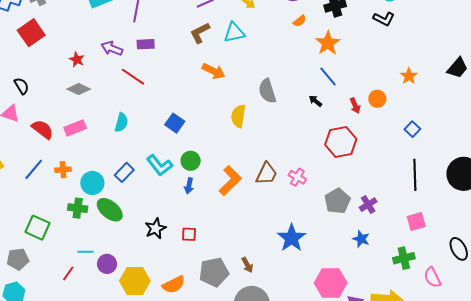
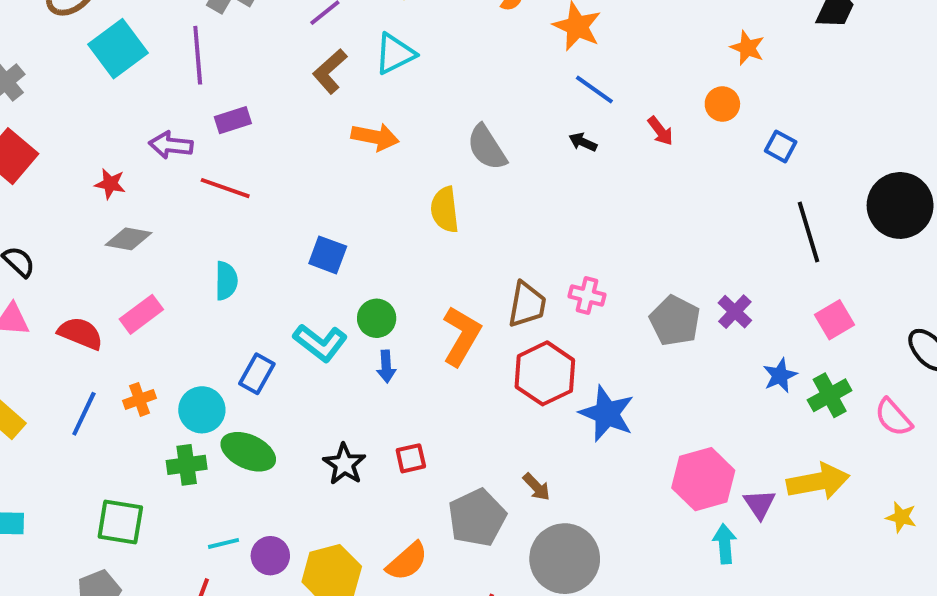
orange circle: (377, 99) -> (722, 104), moved
red hexagon: (341, 142) -> (545, 373), moved
blue star: (361, 239) -> (780, 375), moved, turned -30

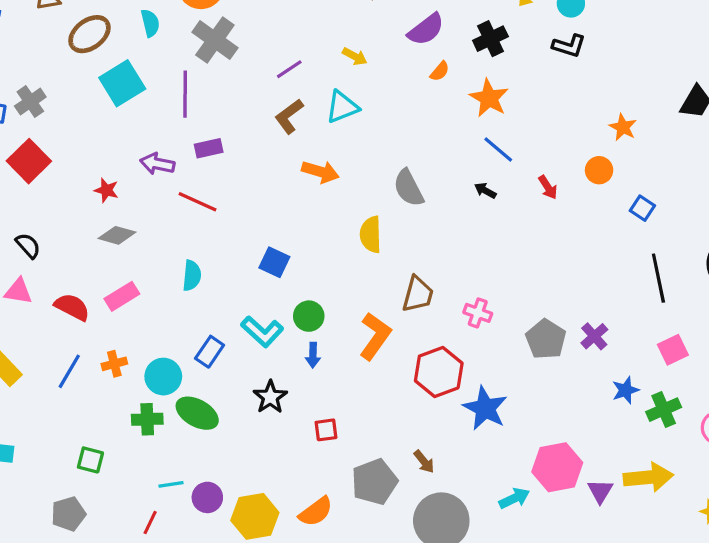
brown trapezoid: (527, 305) -> (418, 294), moved
black star: (344, 464) -> (270, 397), moved
green square: (120, 522) -> (90, 460), size x0.7
cyan arrow: (725, 544) -> (514, 498), moved, turned 64

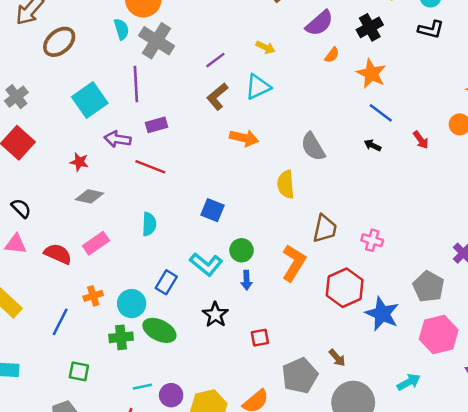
cyan semicircle: (150, 23) -> (121, 29), moved
cyan square: (122, 83) -> (90, 100), moved
gray pentagon: (546, 339) -> (429, 287), moved
blue line: (69, 371) -> (60, 322), moved
pink hexagon: (557, 467) -> (439, 334), moved

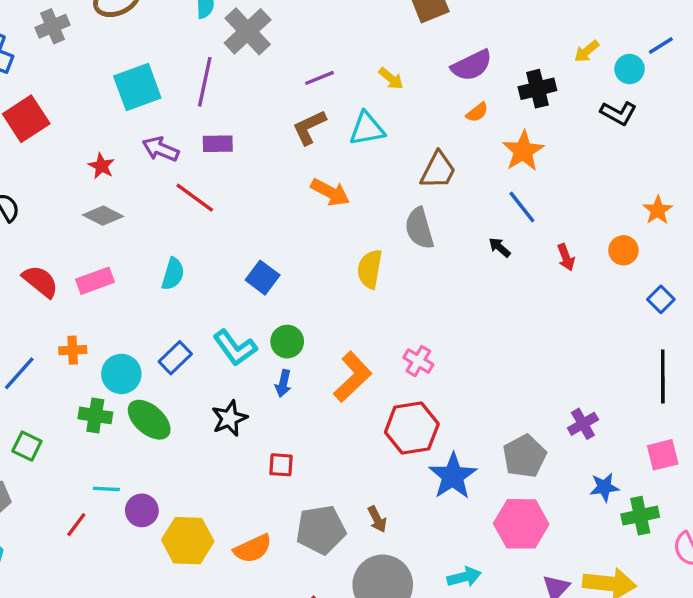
gray cross: (16, 97) -> (53, 26), moved
brown trapezoid: (325, 229) -> (438, 170), moved
pink cross: (372, 240) -> (418, 361), moved

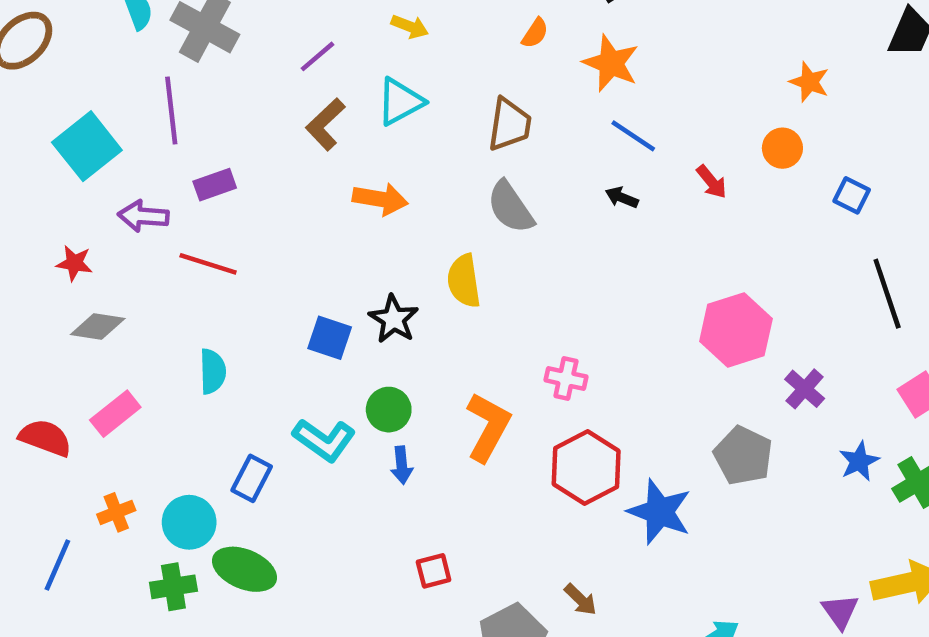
black star: (229, 418) -> (394, 319), moved
pink hexagon: (521, 524) -> (736, 330), moved

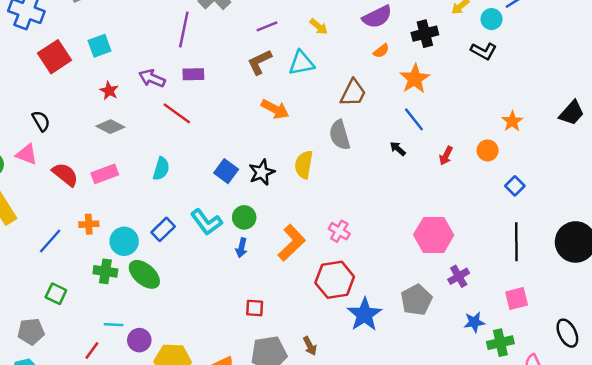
cyan square: (87, 146) -> (100, 46), moved, size x0.7
red arrow: (711, 182) -> (446, 156), turned 48
red square: (434, 571) -> (255, 308), moved

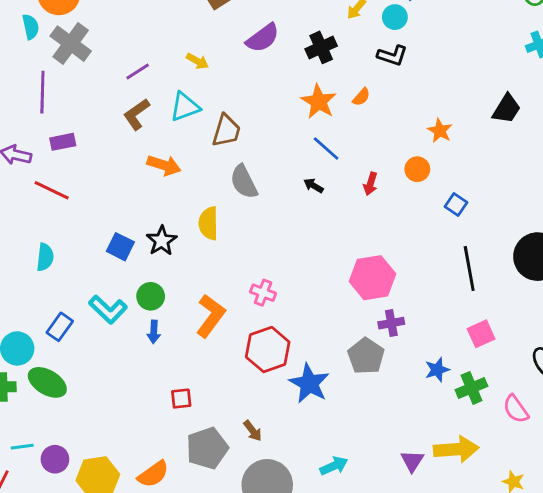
orange semicircle: (381, 51) -> (361, 97), moved
brown trapezoid: (353, 93) -> (226, 131), moved
purple cross: (459, 276) -> (391, 323), moved, turned 30

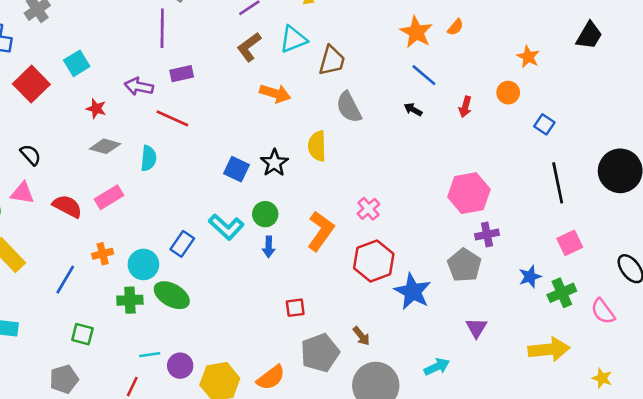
cyan semicircle: (45, 257) -> (149, 158), moved
pink cross: (263, 293) -> (368, 209), turned 30
purple triangle: (412, 461) -> (476, 328), moved

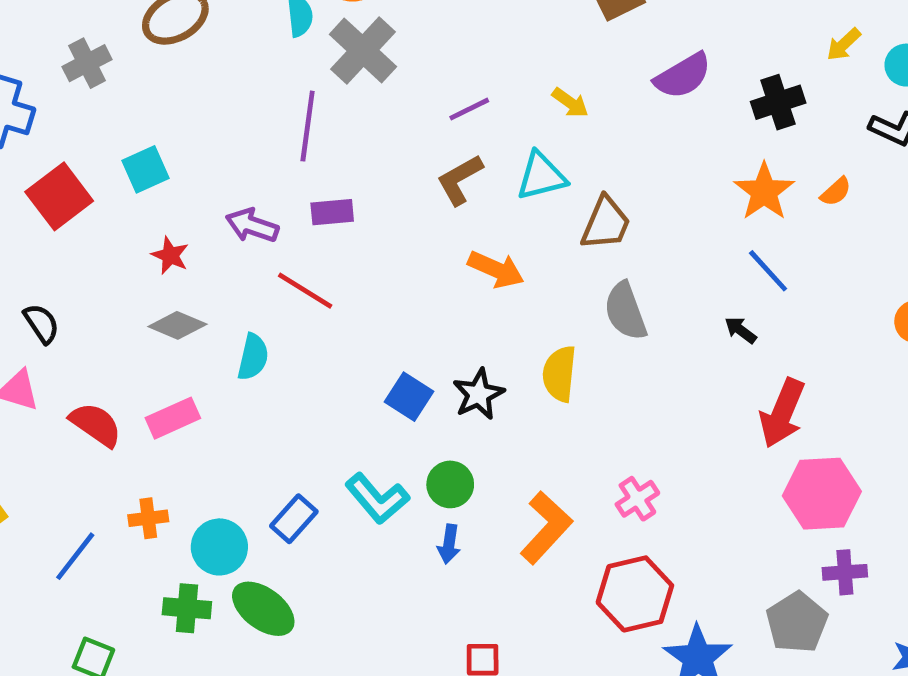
red arrow: (465, 107) -> (782, 413), moved, size x1.8

